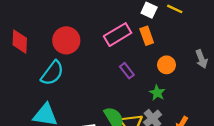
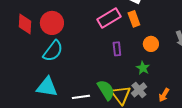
red circle: (66, 40) -> (52, 23), moved
purple rectangle: (127, 71) -> (117, 49), turned 32

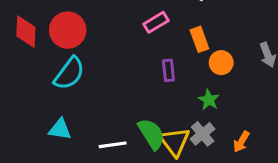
pink rectangle: (109, 18) -> (156, 22), size x0.7
orange rectangle: (134, 19) -> (199, 39), moved
cyan triangle: (47, 87) -> (60, 129), size x0.7

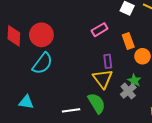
cyan triangle: (60, 129) -> (26, 102), moved
gray cross: (203, 134) -> (128, 91), moved
yellow triangle: (175, 142) -> (103, 79), moved

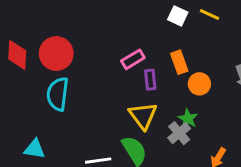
pink rectangle: (100, 30) -> (133, 59), moved
purple rectangle: (108, 61) -> (150, 80), moved
cyan semicircle: (42, 63) -> (58, 94), turned 150

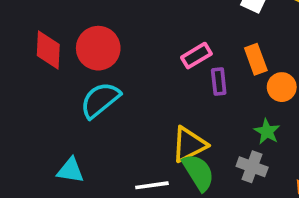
cyan semicircle: (58, 94) -> (100, 100), turned 44
yellow triangle: (143, 116) -> (189, 145), moved, turned 40
gray cross: (179, 133) -> (252, 167), moved, turned -30

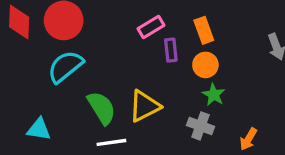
orange circle: (282, 87) -> (205, 65), moved
green semicircle: (198, 172) -> (102, 108), moved

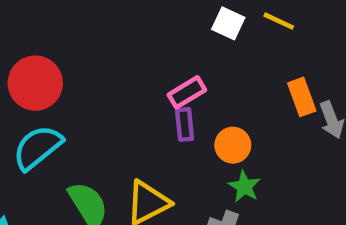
pink rectangle: (151, 27) -> (187, 92), moved
orange rectangle: (204, 30) -> (302, 97), moved

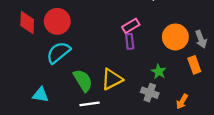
orange rectangle: (302, 97) -> (194, 65), moved
orange circle: (233, 145) -> (175, 37), moved, size x1.5

